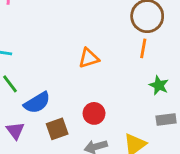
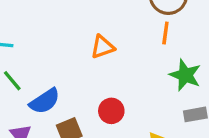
green star: (159, 85) -> (185, 75), size x1.4

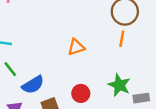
green star: (185, 75) -> (119, 85), moved

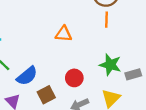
orange triangle: (76, 47) -> (64, 34), turned 30

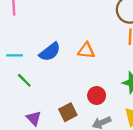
blue semicircle: (27, 76) -> (50, 52), moved

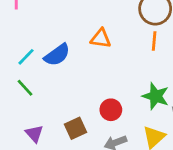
orange triangle: (86, 51) -> (101, 38), moved
cyan line: (15, 55) -> (26, 57), moved, turned -49

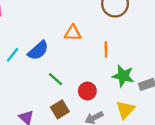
orange line: (154, 41) -> (106, 49), moved
green line: (25, 88) -> (55, 79), moved

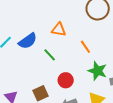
orange line: (106, 49) -> (85, 47), turned -40
green line: (55, 79) -> (50, 55), moved

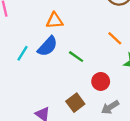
orange triangle: (59, 30) -> (55, 21), moved

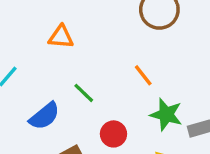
blue semicircle: (48, 46) -> (44, 116), moved

